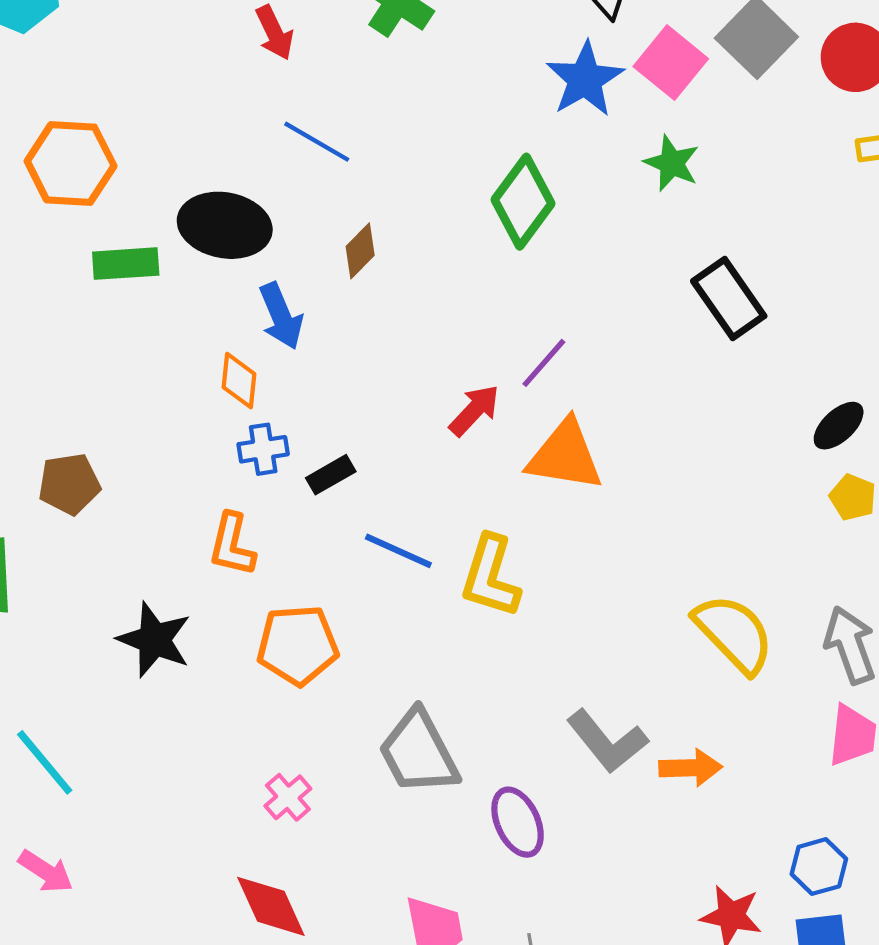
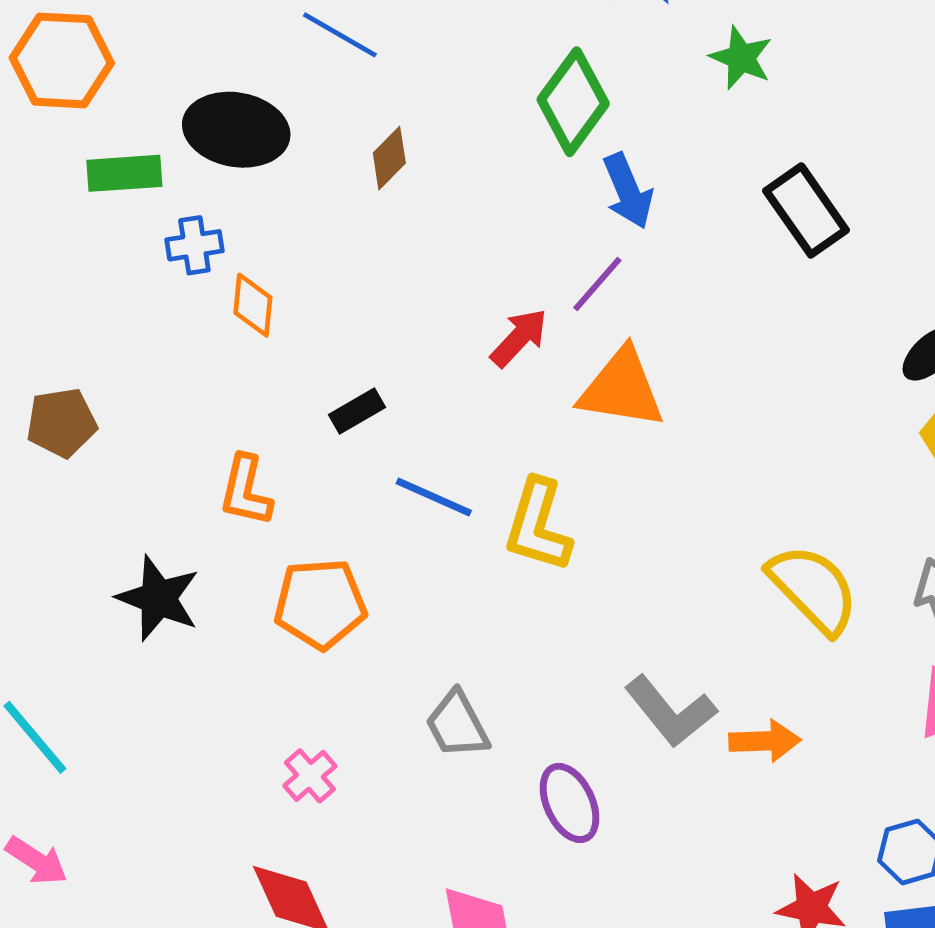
blue arrow: (281, 316) -> (628, 191), moved
blue cross: (263, 449) -> (194, 245), moved
gray trapezoid: (418, 752) -> (457, 725), size x0.7

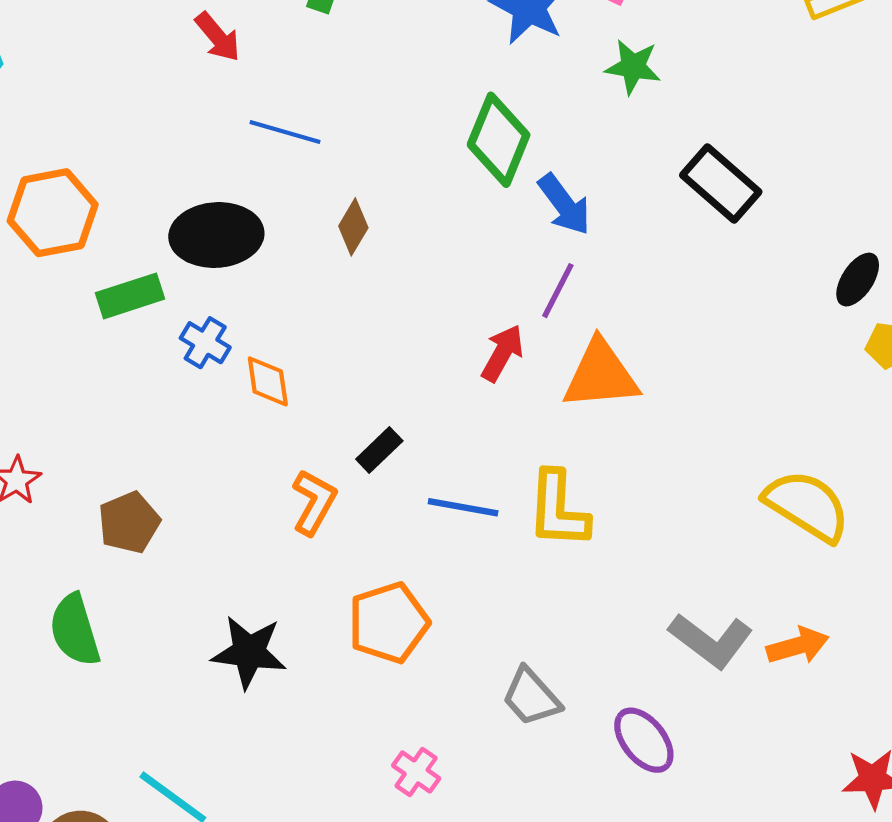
blue cross: (194, 245) -> (205, 343), turned -36
orange L-shape: (246, 491) -> (314, 502), moved, turned -150

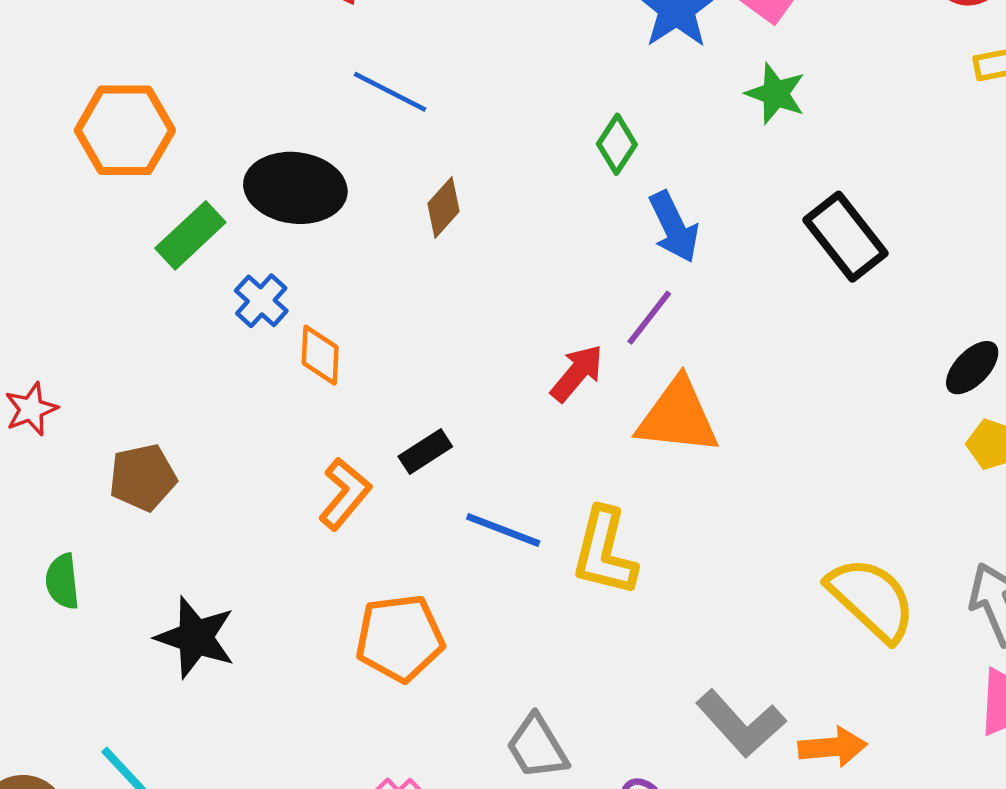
green diamond: (499, 140) -> (617, 144), size x0.6
green rectangle: (130, 296) -> (190, 235), turned -36
green semicircle: (75, 630) -> (62, 581), size x0.7
black star: (249, 652) -> (195, 637), moved

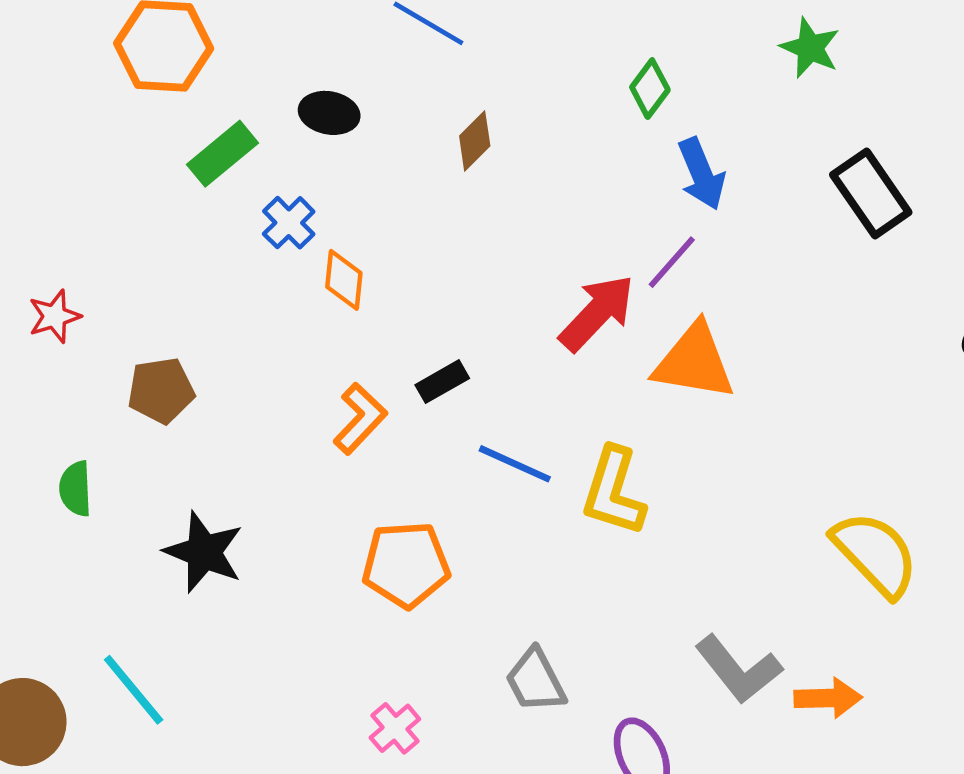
black ellipse: (295, 188) -> (329, 113), size x0.6
red arrow: (577, 373) -> (597, 313), size x1.4

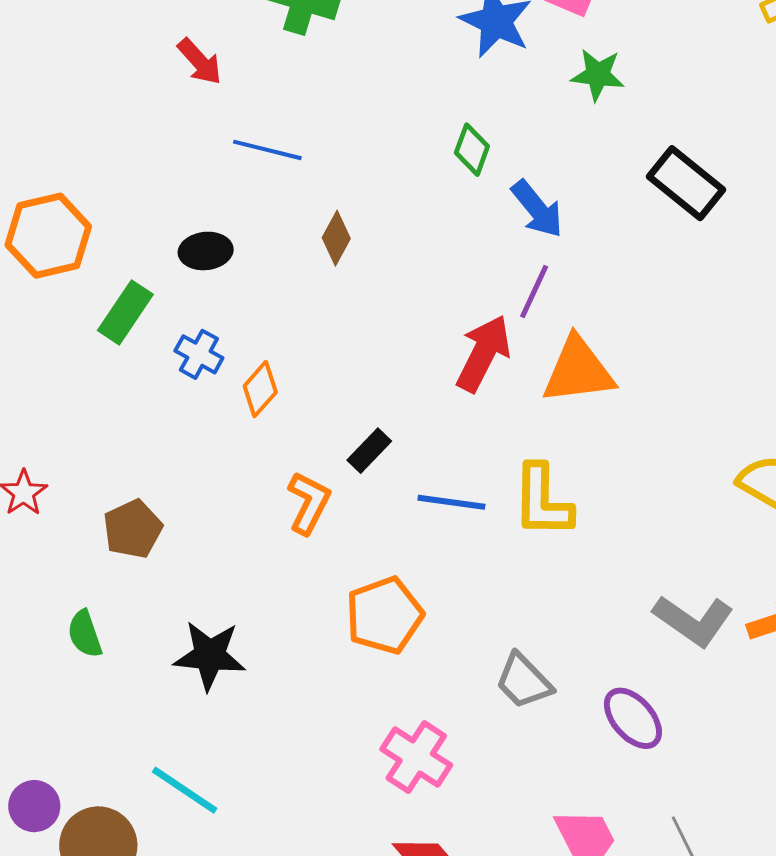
orange diamond: (344, 280) -> (260, 389), turned 52
pink cross: (395, 728) -> (416, 757), size x1.5

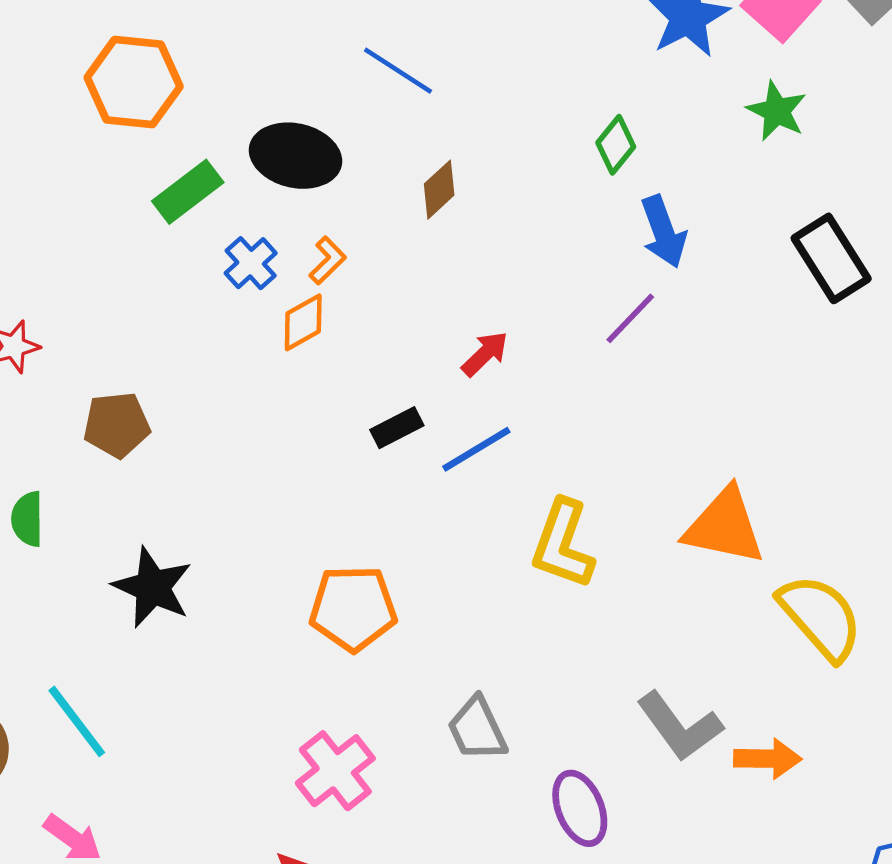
black ellipse: (206, 251) -> (295, 156), size x1.5
red arrow: (483, 353) -> (485, 354), moved, size x0.6
orange triangle: (578, 371) -> (724, 526), moved
blue line: (451, 502) -> (476, 449), moved, turned -58
orange L-shape: (309, 503) -> (328, 260), moved, size x0.7

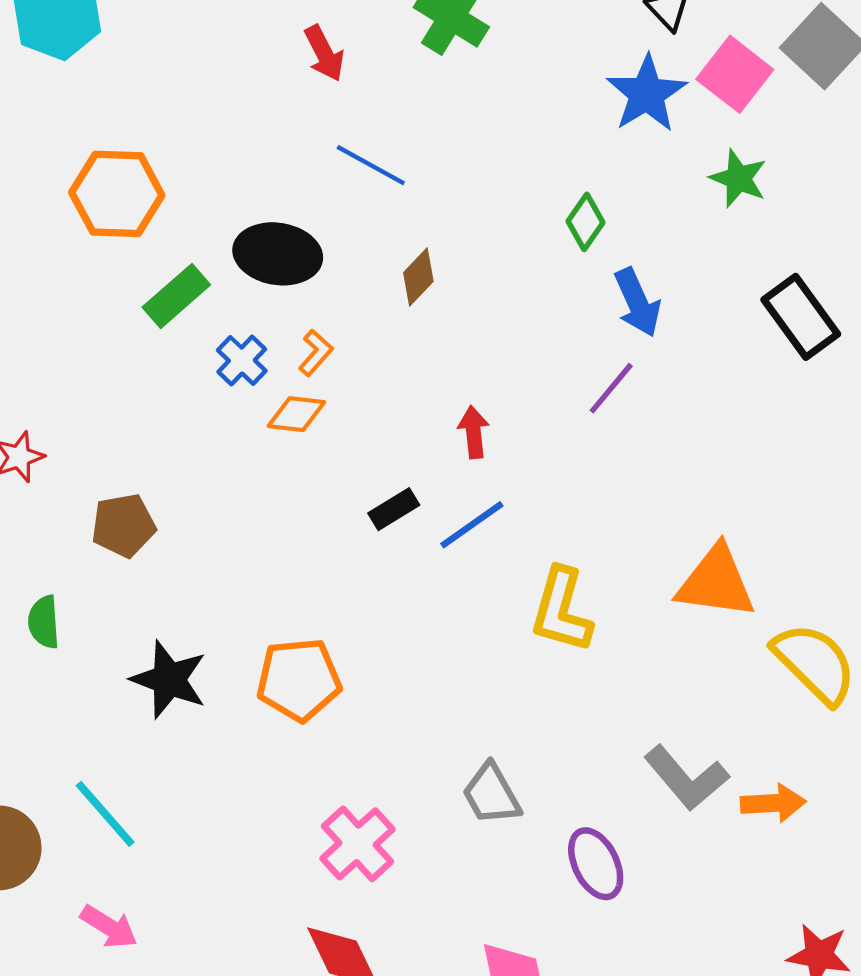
orange diamond: (303, 322) -> (296, 414), turned 40
red arrow: (485, 354) -> (474, 432), turned -48
orange pentagon: (353, 608) -> (299, 680), moved

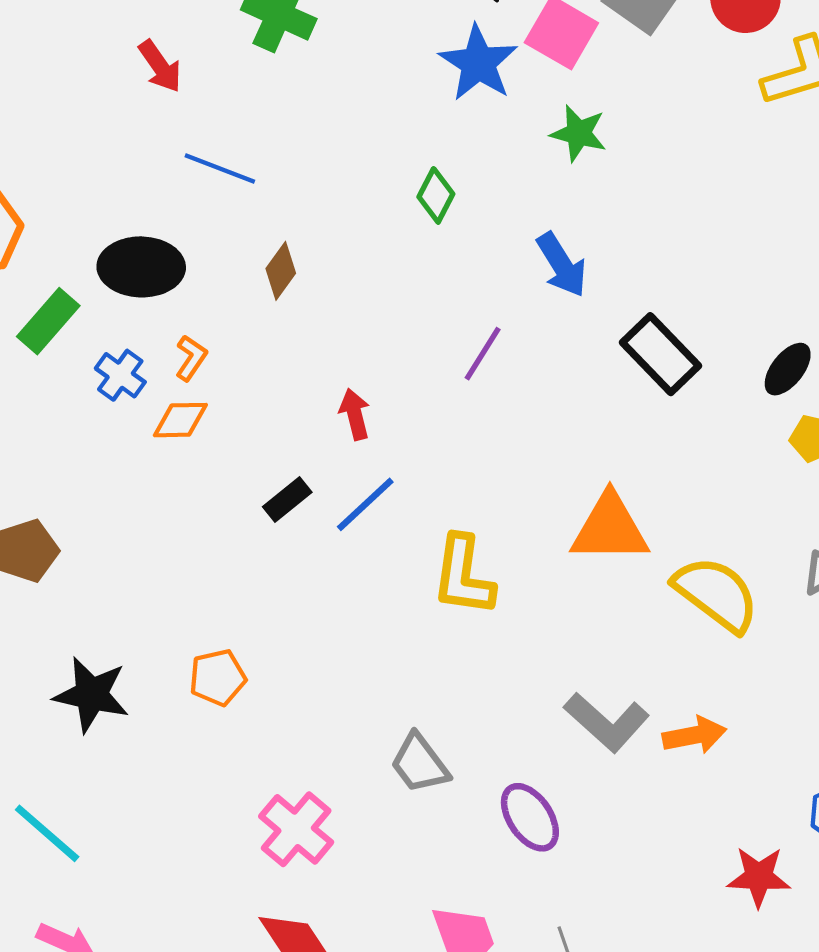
blue arrow: (637, 302) -> (562, 265), moved
black rectangle: (801, 317) -> (660, 354), moved
orange pentagon: (299, 680) -> (218, 678), size x0.7

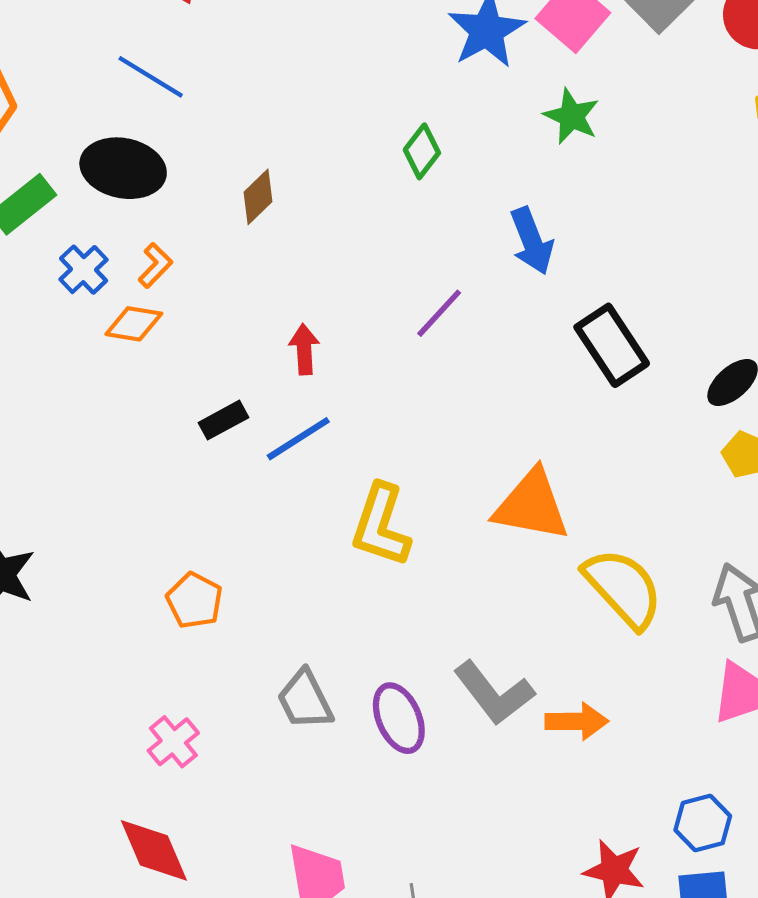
blue line: (220, 169) -> (151, 77), moved
orange pentagon: (218, 678) -> (194, 600), moved, turned 30
purple ellipse: (530, 817) -> (399, 718), moved
pink cross: (296, 829) -> (173, 742), size x0.7

